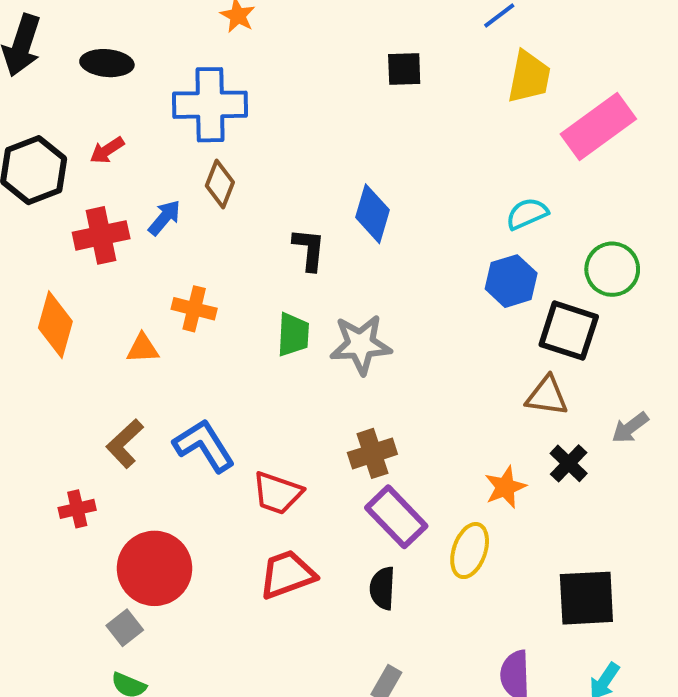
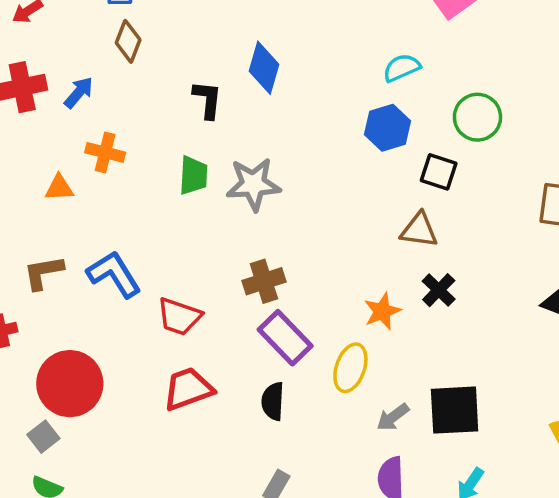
blue arrow: (164, 218) -> (79, 92), moved
black square: (569, 331) -> (439, 172), size x0.7
gray arrow: (630, 428) -> (393, 417), moved
brown L-shape: (125, 444) -> (43, 272), turned 33

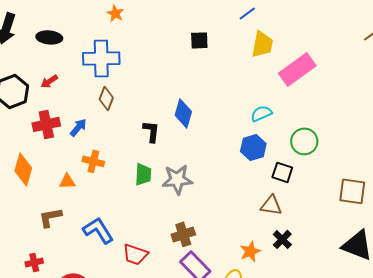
brown L-shape: (43, 272) -> (50, 217), moved

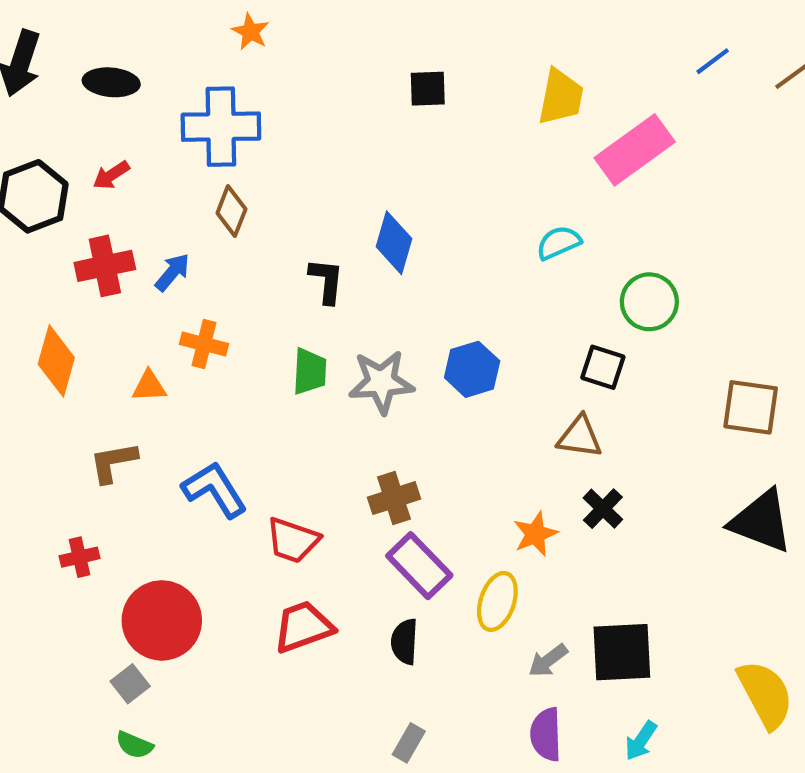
blue line: (247, 13) -> (713, 61), moved
blue hexagon: (253, 147) -> (472, 369), moved

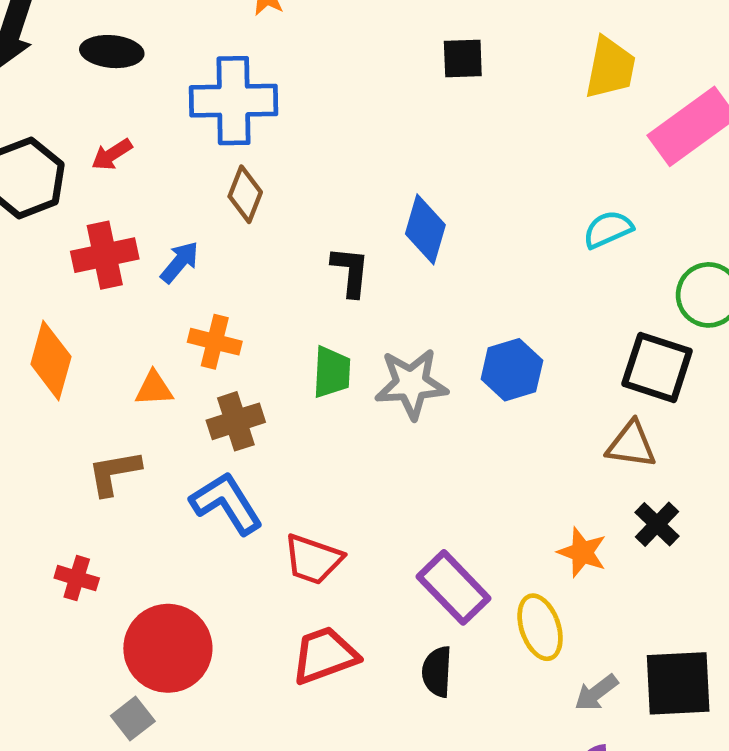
black square: (603, 367) -> (657, 367), size x1.4
brown cross: (394, 498) -> (236, 421), moved
orange star: (535, 534) -> (582, 552), turned -30
red cross: (80, 557) -> (77, 578), turned 30
yellow ellipse: (497, 601) -> (540, 627), turned -38

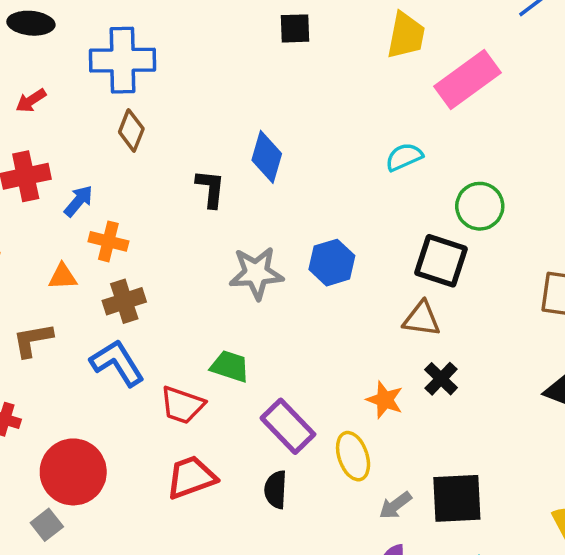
blue arrow: (180, 262) -> (78, 201), moved
green trapezoid: (332, 372) -> (230, 366), moved, turned -75

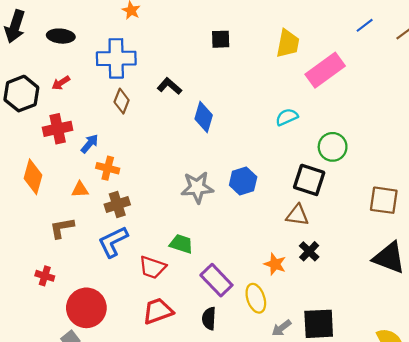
black L-shape: (210, 189) -> (170, 86), moved, turned -55
blue L-shape: (117, 363) -> (113, 242), turned -84

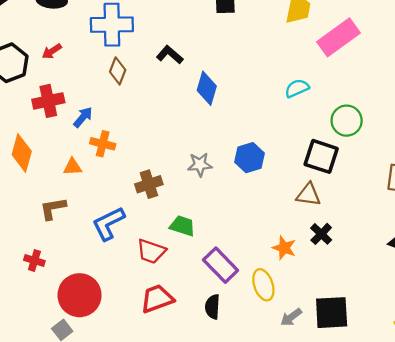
gray star: (197, 187) -> (200, 165), size x0.7
brown cross: (117, 204) -> (149, 184), moved

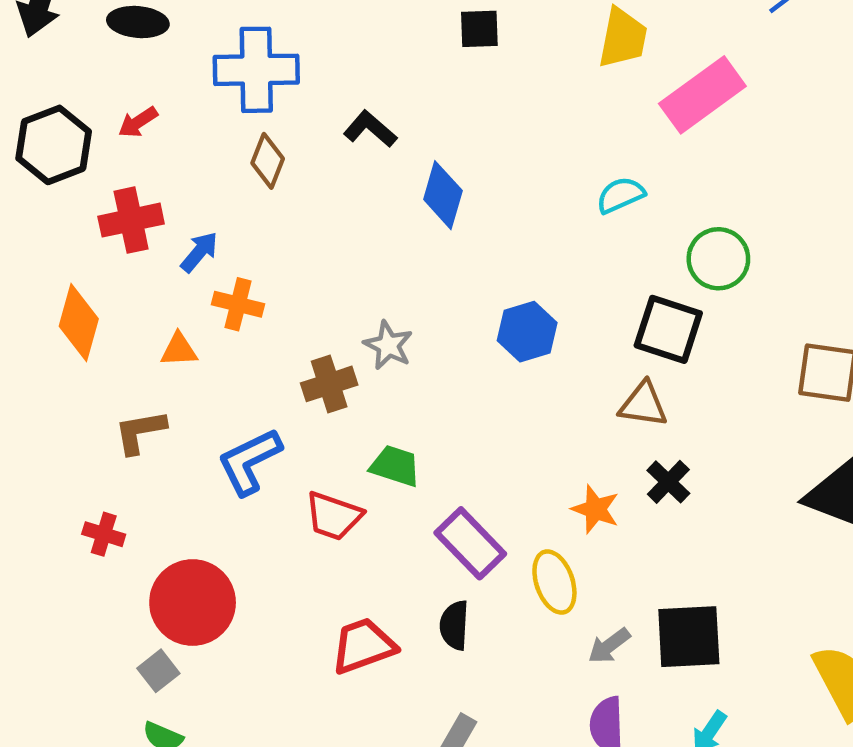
gray star: (200, 165) -> (388, 345), moved, turned 30
red trapezoid: (157, 299) -> (363, 646), moved

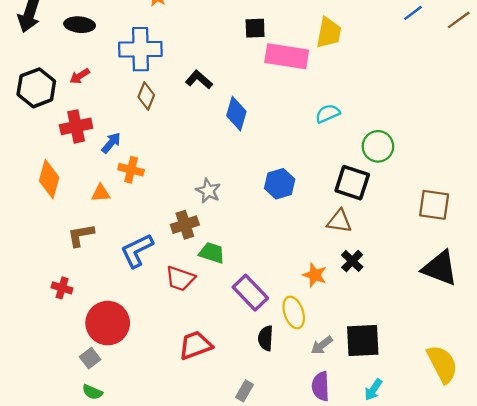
pink rectangle: (702, 95) -> (287, 56), moved, turned 45
brown cross: (329, 384) -> (185, 225), moved
black semicircle: (454, 625) -> (266, 338), moved

